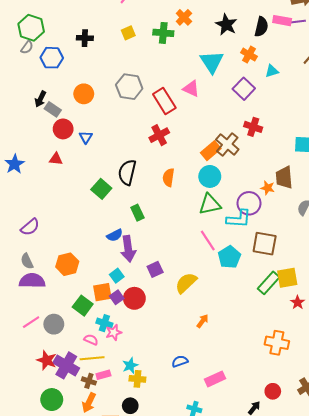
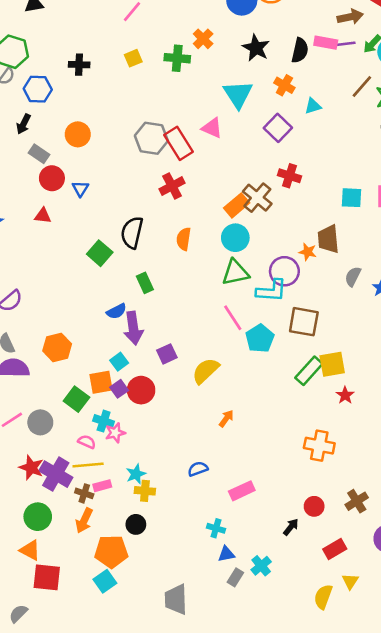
gray hexagon: (129, 87) -> (151, 138), moved
black arrow: (40, 99) -> (23, 124), moved

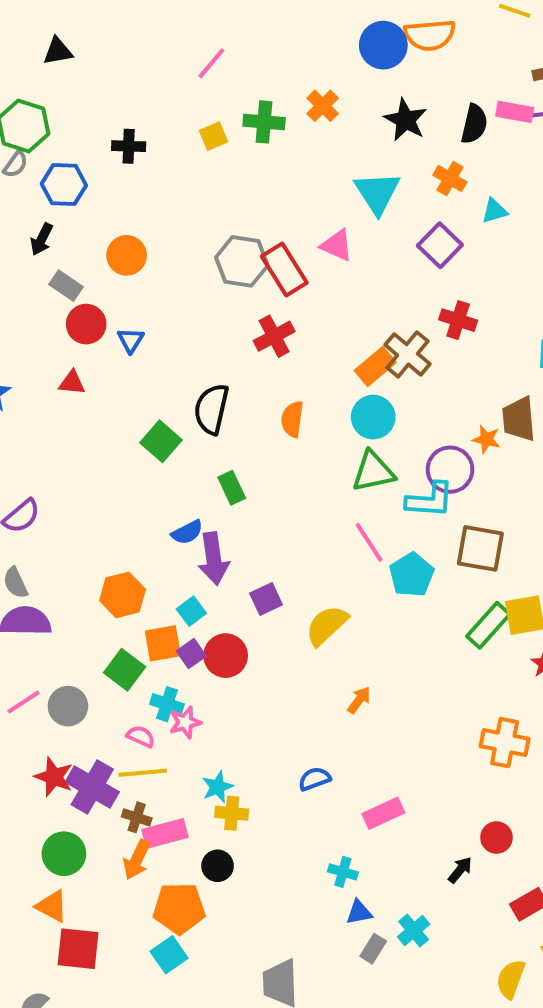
green cross: (177, 58) -> (264, 122), moved
orange hexagon: (57, 347) -> (123, 595), moved
pink rectangle: (102, 486) -> (165, 833), moved, size x1.5

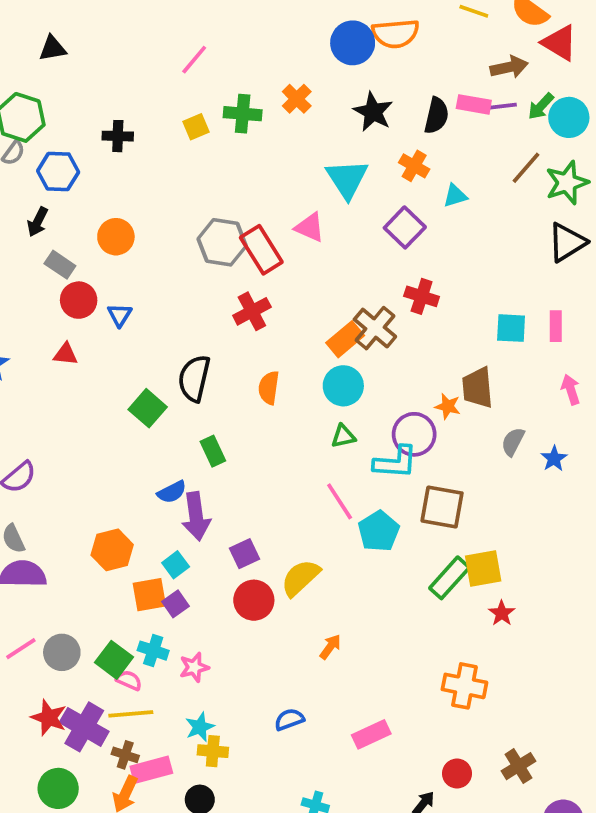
green triangle: (373, 472) -> (343, 436), size x0.6
red circle: (226, 656) -> (254, 600), moved
green square: (125, 670) -> (114, 660), moved
pink star: (185, 722) -> (194, 667), moved
pink rectangle: (383, 813) -> (371, 734), moved

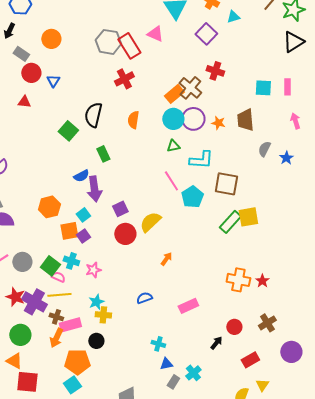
orange star: (448, 406) -> (218, 123), moved
purple circle: (414, 434) -> (193, 119), moved
red star: (502, 613) -> (262, 281), moved

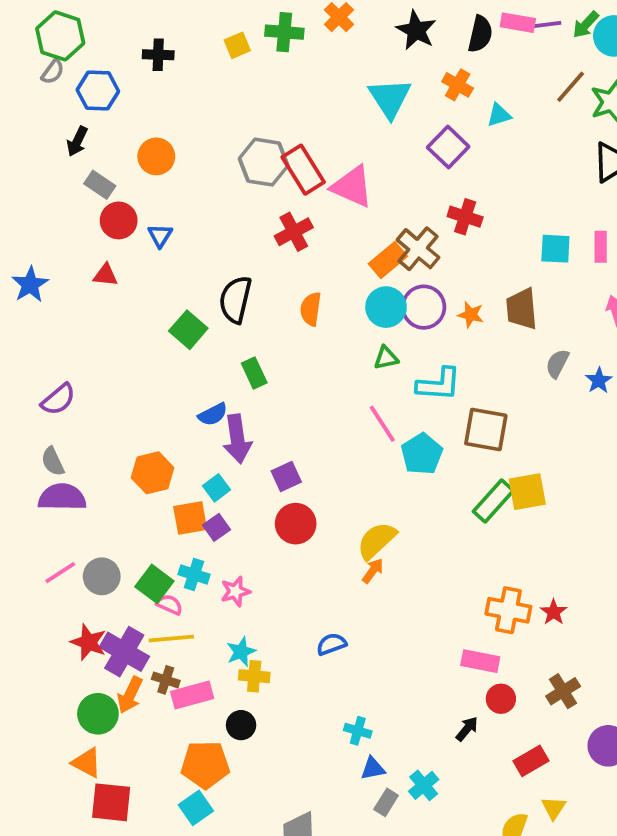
pink triangle: (155, 34) -> (352, 187), moved, size x1.4
yellow semicircle: (150, 222) -> (377, 541), moved
pink rectangle: (188, 306) -> (480, 661), moved, turned 36
orange arrow: (56, 338) -> (130, 695), moved

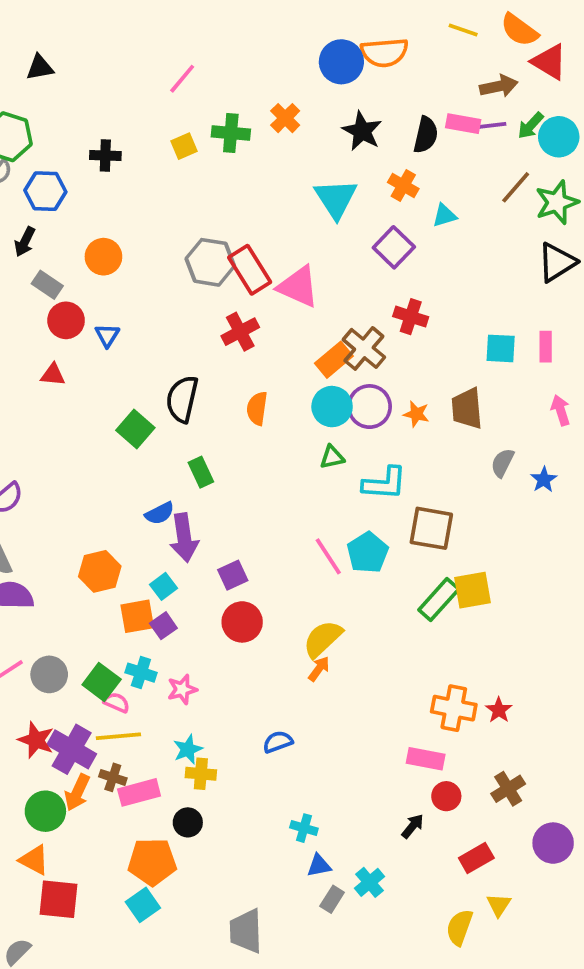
pink line: (382, 424) -> (328, 556), moved

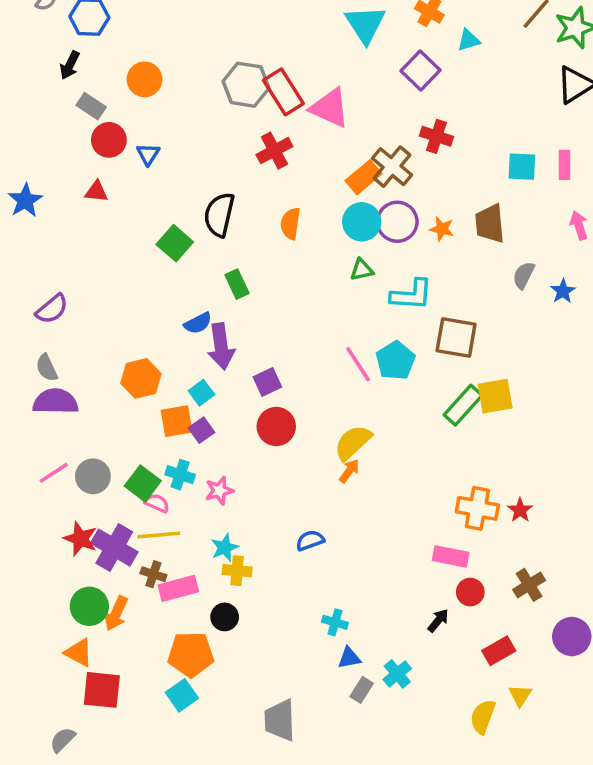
orange arrow: (77, 792) -> (116, 613), moved

